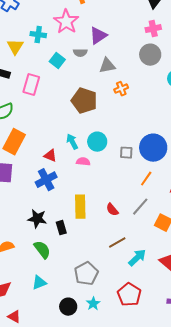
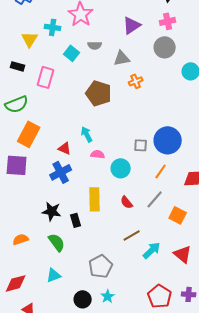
purple triangle: (98, 36) -> (132, 25), moved
cyan circle: (97, 142) -> (121, 168), moved
red pentagon: (129, 295) -> (160, 296), moved

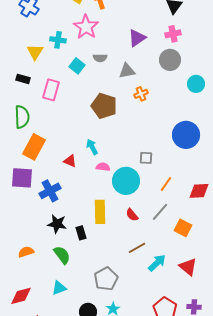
green semicircle: (17, 104) -> (22, 117), turned -70
blue circle: (168, 140) -> (186, 135), moved
cyan circle: (121, 168) -> (126, 181), size x1.4
blue cross: (61, 172) -> (50, 191), moved

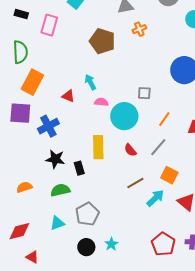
orange square: (183, 228) -> (169, 175), moved
green semicircle: (62, 255) -> (60, 190), turned -66
gray pentagon: (106, 279) -> (87, 214), moved

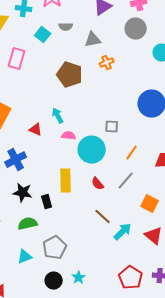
orange square: (169, 175) -> (150, 204), moved
brown line: (135, 183) -> (103, 217), turned 72

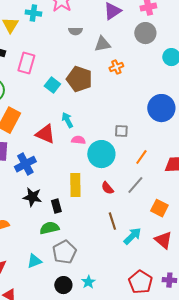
cyan square: (43, 35) -> (52, 85), moved
red triangle: (36, 130) -> (45, 134), size x1.5
brown line: (103, 217) -> (112, 221), turned 30
green semicircle: (28, 224) -> (49, 228), moved

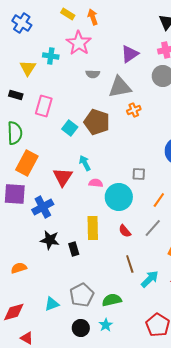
gray triangle: (102, 44) -> (120, 87), size x1.4
red triangle: (45, 134) -> (63, 177), turned 40
green semicircle: (49, 228) -> (112, 300), moved

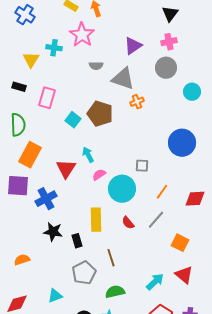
gray triangle: (120, 87) -> (123, 79), turned 30
pink semicircle: (96, 183) -> (99, 175), turned -40
brown line: (130, 264) -> (111, 258), moved
cyan arrow: (150, 279) -> (155, 282), moved
gray pentagon: (82, 295) -> (84, 273), moved

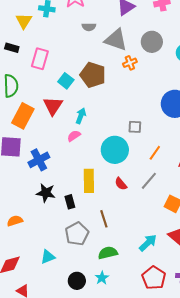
gray circle: (166, 68) -> (152, 42), moved
cyan arrow: (88, 155) -> (81, 116), turned 49
red triangle: (66, 169) -> (53, 106), moved
pink semicircle: (99, 175) -> (74, 136), moved

